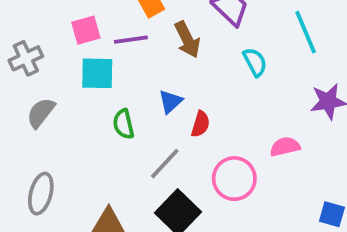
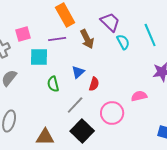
pink square: (86, 30) -> (23, 34), moved
cyan semicircle: (255, 62) -> (123, 42), moved

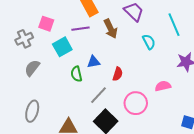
pink square: (23, 34) -> (46, 24), turned 35
cyan semicircle: (123, 42) -> (149, 42), moved
cyan square: (39, 57) -> (62, 47), turned -30
blue triangle: (78, 72) -> (94, 62), moved, turned 32

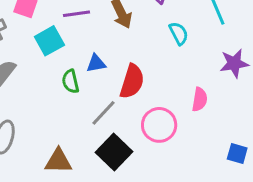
red semicircle: (118, 74) -> (132, 81), size x1.6
pink semicircle: (163, 86) -> (200, 99), turned 112

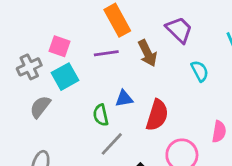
cyan square: (49, 41) -> (65, 77), moved
gray line: (103, 113) -> (112, 144), moved

